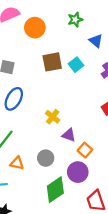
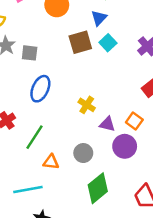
blue triangle: (96, 41) -> (99, 18), moved, turned 40
orange square: (85, 150) -> (134, 121), moved
purple circle: (78, 172) -> (125, 146), moved

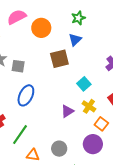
cyan square: (108, 43) -> (84, 84), moved
yellow cross: (87, 105) -> (89, 106), moved
purple triangle: (107, 124) -> (67, 111), moved, turned -48

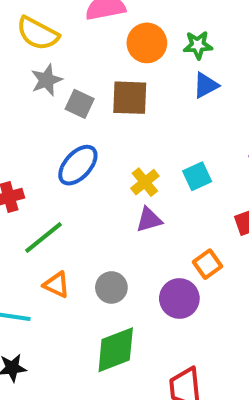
green star: (78, 18) -> (198, 45), moved
brown square: (59, 59) -> (130, 98), moved
yellow cross: (89, 106) -> (145, 182), moved

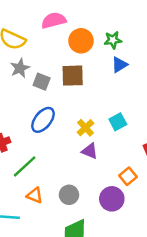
purple triangle: (149, 220) -> (90, 151), turned 42

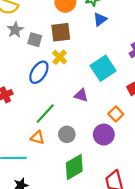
cyan square: (118, 122) -> (103, 68), size x1.6
yellow cross: (85, 128) -> (60, 57), moved
green line: (25, 166) -> (45, 114), moved

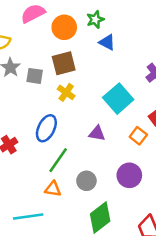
blue triangle: (100, 19) -> (107, 42), turned -48
blue ellipse: (39, 72) -> (46, 128), moved
orange square: (116, 114) -> (138, 136), moved

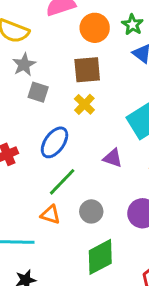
green star: (95, 19) -> (132, 25), turned -30
gray square: (35, 76) -> (38, 92), moved

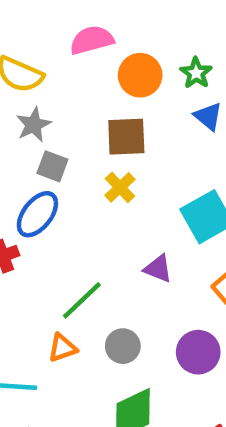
blue ellipse: (54, 142) -> (37, 214), moved
orange triangle: (50, 215) -> (62, 348), turned -40

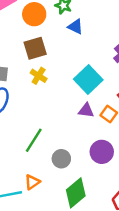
purple triangle: (158, 269) -> (86, 110), moved
orange triangle: (62, 348) -> (32, 182), moved

